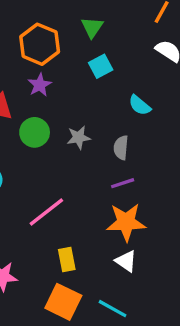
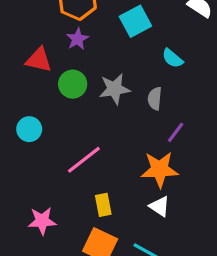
cyan square: (101, 66) -> (135, 21), size x1.4
gray star: (79, 137) -> (115, 89), size x1.4
purple line: (123, 183) -> (176, 132), moved, turned -35

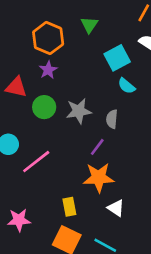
cyan square: (135, 21) -> (117, 58), moved
purple line: (176, 132) -> (97, 147), moved
pink line: (84, 160) -> (36, 162), moved
orange star: (160, 169) -> (99, 177), moved

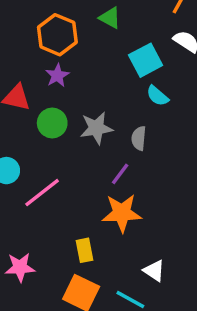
green triangle: (89, 25) -> (110, 18), turned -36
white triangle: (116, 208) -> (154, 271), moved

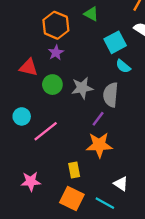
gray semicircle: (139, 138) -> (111, 95), size x1.5

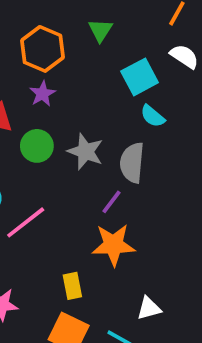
green triangle: (91, 14) -> (100, 30), turned 35
gray star: (82, 88) -> (85, 152), turned 30
white triangle: (121, 184) -> (149, 308), turned -49

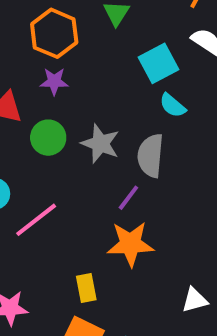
purple star: (43, 94) -> (54, 81), turned 30
white triangle: (149, 308) -> (195, 300), moved

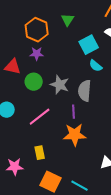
purple line: (128, 198) -> (74, 112), turned -40
pink line: (36, 220) -> (40, 117), moved
yellow rectangle: (86, 288) -> (40, 153), moved

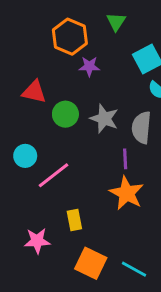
purple star: (37, 54) -> (89, 66), moved
pink line: (40, 117) -> (54, 175), moved
orange star: (75, 135) -> (127, 193), turned 30

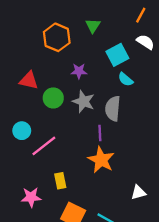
purple star: (89, 66) -> (79, 71), moved

